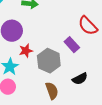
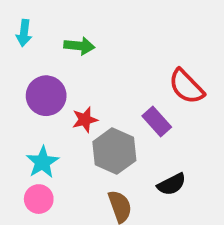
red star: (26, 51) -> (85, 120), moved

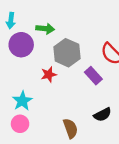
purple circle: (46, 96) -> (21, 45), moved
gray hexagon: (114, 151) -> (67, 53), moved

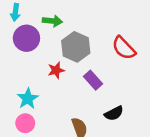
purple rectangle: (93, 76) -> (93, 80), moved

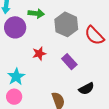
gray hexagon: (76, 47) -> (66, 24), moved

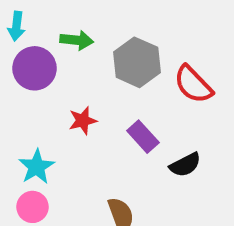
black semicircle: (86, 89) -> (185, 165), moved

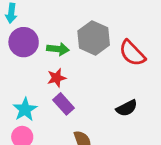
green arrow: (77, 40) -> (58, 49), moved
purple rectangle: (143, 137) -> (63, 104), moved

